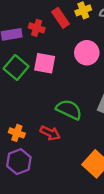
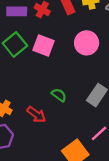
green semicircle: (69, 110) -> (59, 95), size x0.6

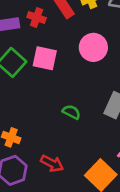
red arrow: (36, 115) -> (52, 163), moved

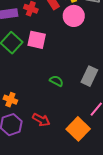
pink circle: (93, 47) -> (74, 16), moved

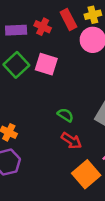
red arrow: (41, 120) -> (71, 141), moved

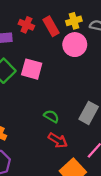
red cross: (43, 27) -> (26, 25), moved

